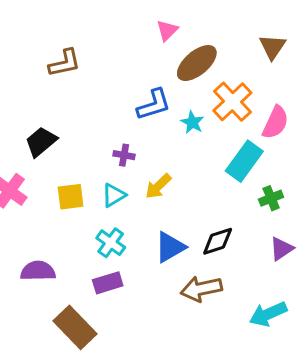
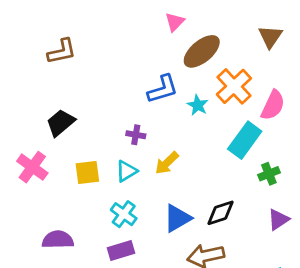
brown L-shape: (65, 63) -> (62, 51), moved

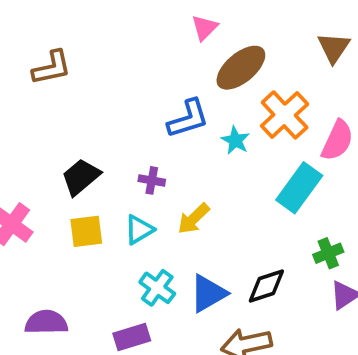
black trapezoid: (60, 123) -> (81, 177), moved
green cross: (269, 174) -> (328, 253), moved
cyan cross: (124, 214) -> (157, 288), moved

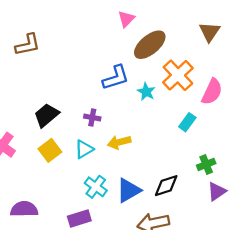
cyan rectangle: (299, 188) -> (187, 122), size x0.6
yellow arrow: (194, 219) -> (119, 142), turned 30
yellow square: (86, 231) -> (50, 150), turned -30

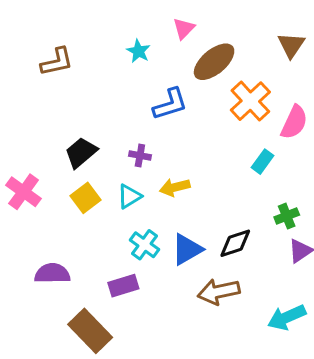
cyan star: (146, 92) -> (138, 51), moved

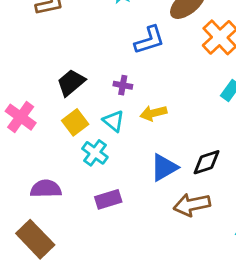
cyan triangle: (129, 196) -> (114, 121), turned -50
cyan cross: (145, 245) -> (95, 153), moved
brown rectangle: (90, 331) -> (35, 239), moved

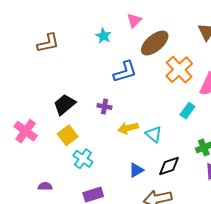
cyan triangle: (114, 121) -> (154, 134), moved
blue triangle: (164, 167) -> (136, 170), size x0.7
purple semicircle: (46, 189) -> (45, 186), size x0.6

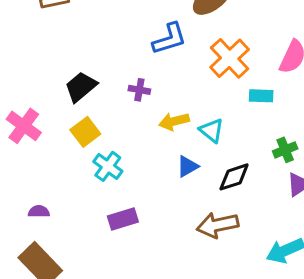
orange cross: (179, 70) -> (230, 58), moved
cyan rectangle: (187, 111) -> (261, 96), turned 56
blue triangle: (136, 170) -> (187, 166), moved
purple semicircle: (45, 186) -> (39, 212), moved

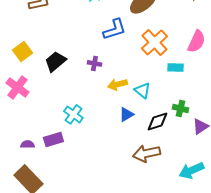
yellow square: (85, 132) -> (22, 51), moved
green cross: (285, 150) -> (180, 108), moved, turned 35
purple rectangle: (123, 219) -> (53, 139), moved

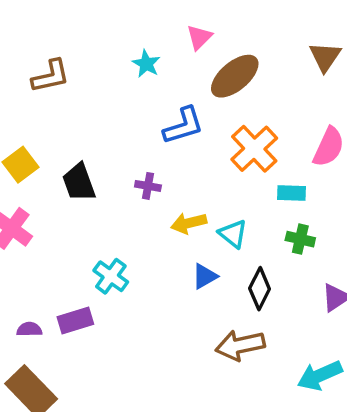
black trapezoid: (55, 61) -> (79, 182), turned -70
green cross: (180, 108) -> (300, 239), moved
black diamond: (157, 121) -> (260, 289), turned -45

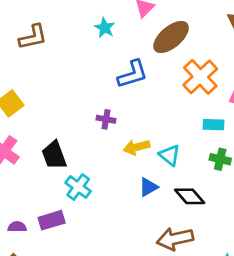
orange cross: (254, 149) -> (200, 77), moved
black trapezoid: (79, 182) -> (54, 155), moved
black diamond: (260, 289) -> (190, 196), turned -68

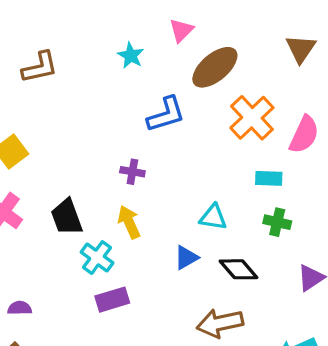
yellow arrow: (137, 147) -> (129, 222), moved, turned 80
cyan triangle: (170, 155) -> (213, 217), turned -30
purple rectangle: (52, 220) -> (112, 300), moved

